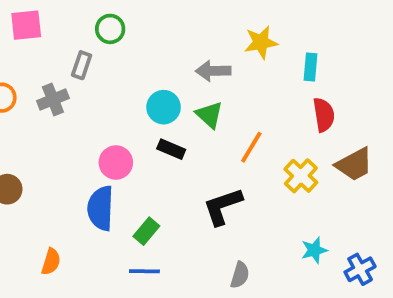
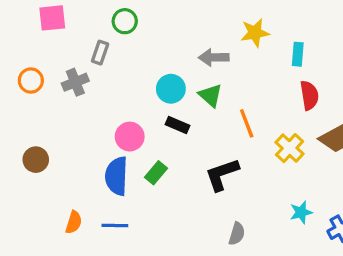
orange line: (251, 147) -> (247, 123), turned -52
green rectangle: (146, 231) -> (156, 173), moved
blue line: (144, 271) -> (115, 226), moved

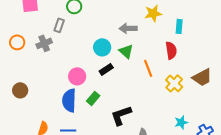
red semicircle: (309, 95) -> (171, 50), moved
black rectangle: (177, 125) -> (106, 69), turned -56
black L-shape: (222, 174) -> (121, 115), moved

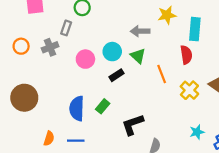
cyan rectangle: (179, 26) -> (195, 29), size x1.5
pink circle: (77, 76) -> (85, 59), moved
brown circle: (20, 90) -> (24, 98), size x1.6

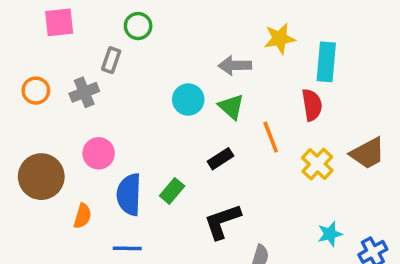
pink circle: (85, 59) -> (99, 153), moved
black rectangle: (117, 75) -> (221, 159), moved
orange semicircle: (49, 138) -> (82, 216), moved

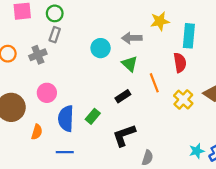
green circle: (138, 26) -> (55, 13), moved
cyan circle: (188, 100) -> (101, 48), moved
cyan star: (330, 234) -> (197, 151), moved

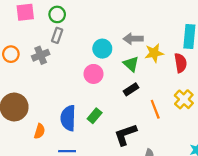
yellow star: (160, 21) -> (154, 53), moved
orange line: (154, 83) -> (155, 109), moved
pink circle: (47, 93) -> (94, 74), moved
black rectangle: (123, 96) -> (131, 89), moved

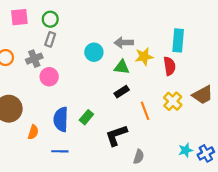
green triangle: (131, 64) -> (122, 67), turned -35
pink circle: (94, 74) -> (49, 77), moved

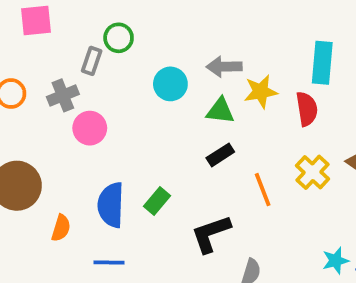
green circle: (50, 19) -> (119, 38), moved

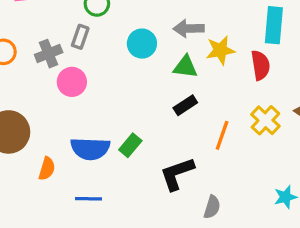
gray rectangle: (92, 61) -> (80, 37), moved
orange line: (263, 190) -> (222, 135), turned 40
blue semicircle: (111, 205) -> (90, 149), turned -90

